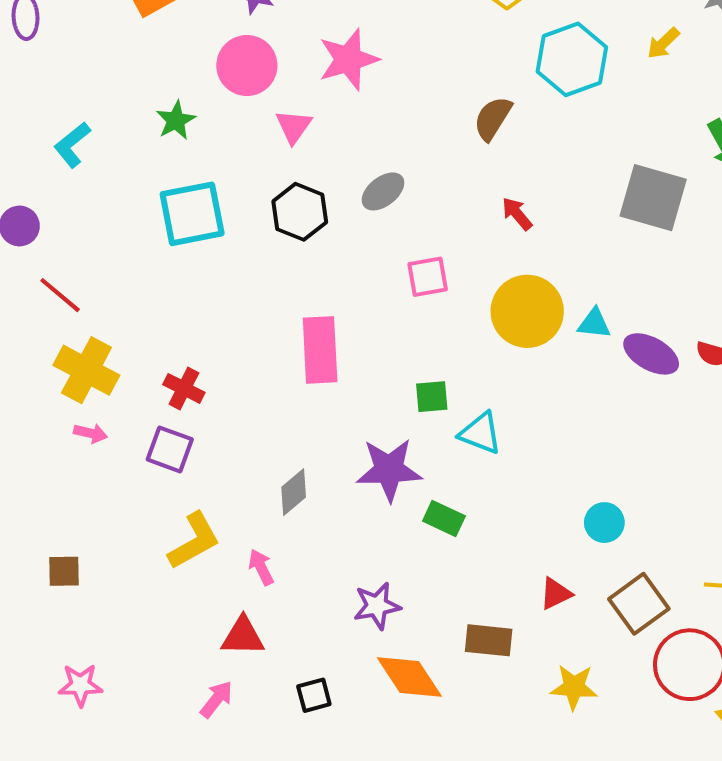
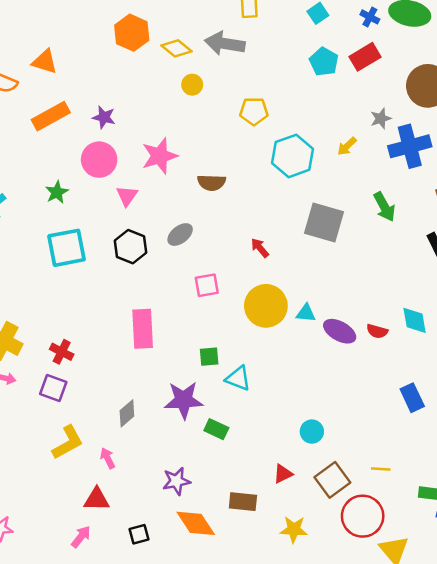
brown semicircle: (493, 118) -> (212, 183), moved, turned -120
gray square: (653, 198) -> (324, 222), moved

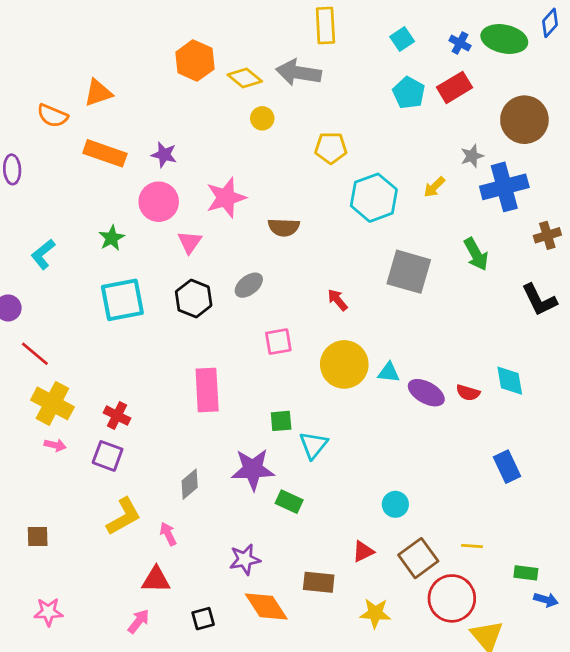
orange triangle: (45, 62) -> (98, 93), turned -36
orange rectangle: (51, 116) -> (105, 153), turned 48
cyan triangle: (238, 378) -> (313, 445), turned 48

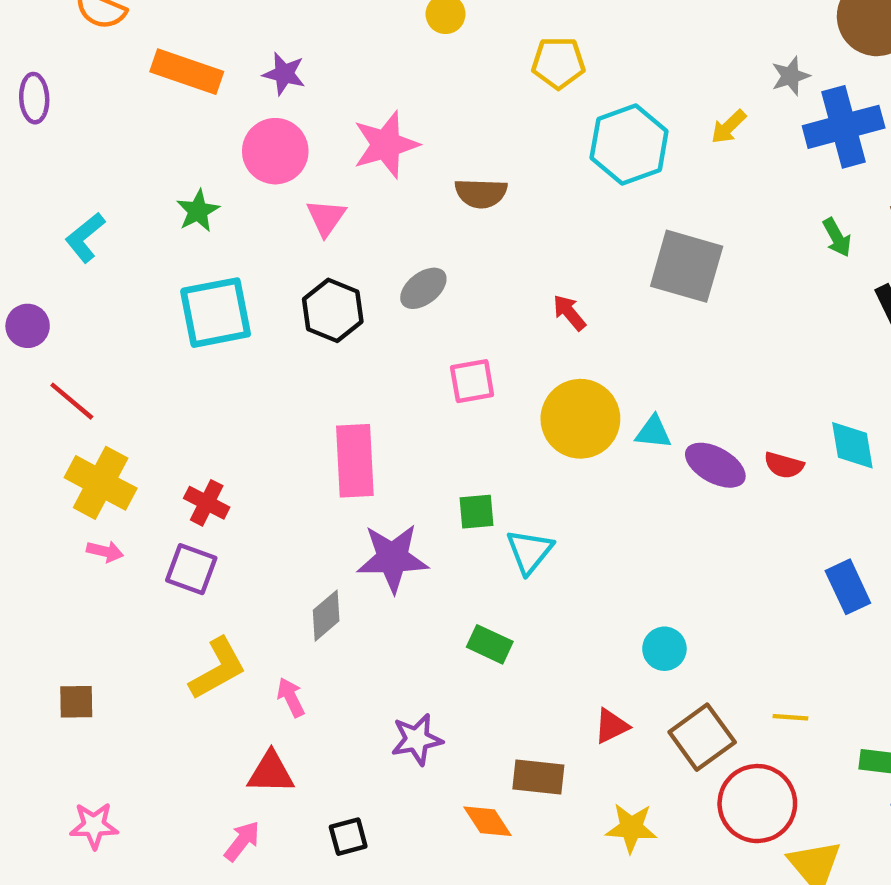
green arrow: (476, 254) -> (837, 237), moved, size x0.7
purple star: (253, 469) -> (392, 558), moved
orange diamond: (266, 606) -> (488, 821), moved, size x0.7

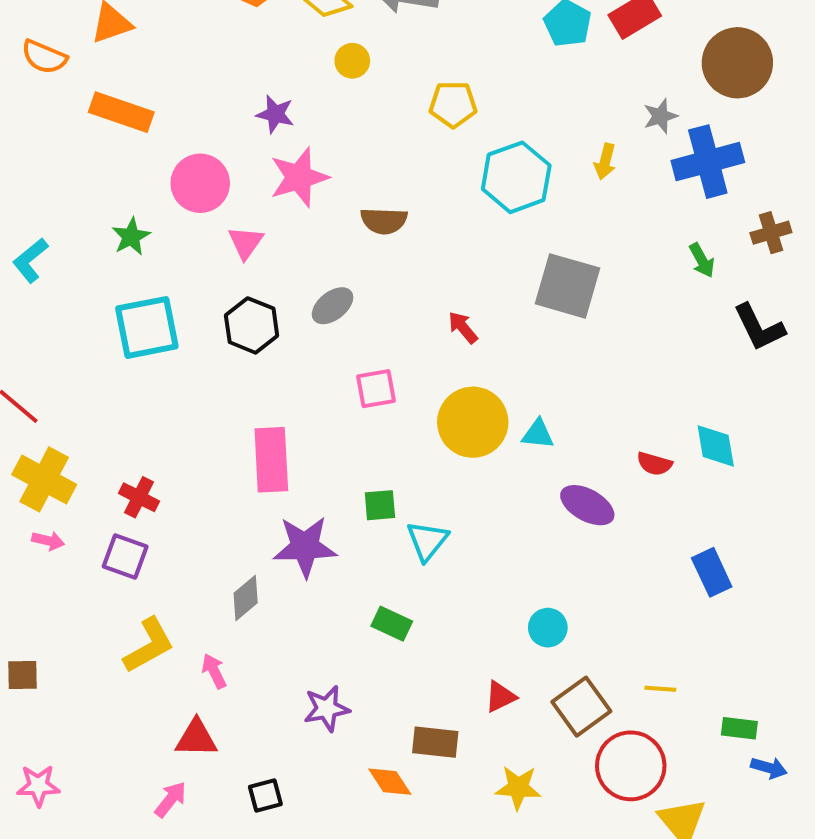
purple star: (284, 74) -> (275, 114), moved
yellow arrow: (729, 127) -> (605, 162), turned -32
purple ellipse: (715, 465) -> (587, 505), moved

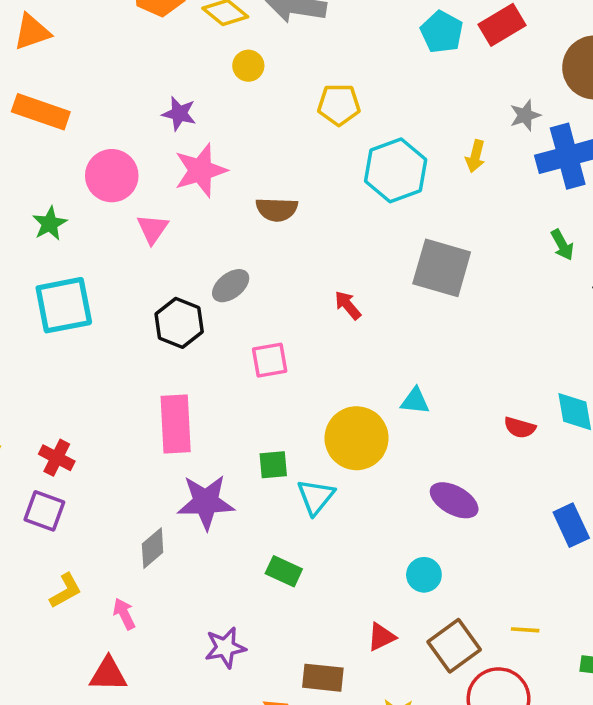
black hexagon: (252, 325) -> (179, 323), moved
yellow circle: (473, 422) -> (357, 438), moved
purple ellipse: (587, 505) -> (454, 500), moved
yellow L-shape: (149, 645) -> (66, 591), size x0.7

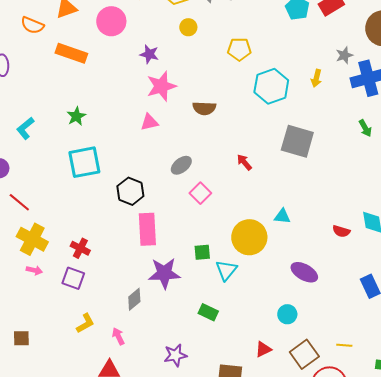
pink circle: (112, 176) -> (111, 21), moved
pink triangle: (153, 229) -> (149, 122), moved, turned 42
gray ellipse: (231, 286) -> (181, 165), moved
black hexagon: (179, 323) -> (130, 191), moved
pink square: (270, 360) -> (200, 193), turned -35

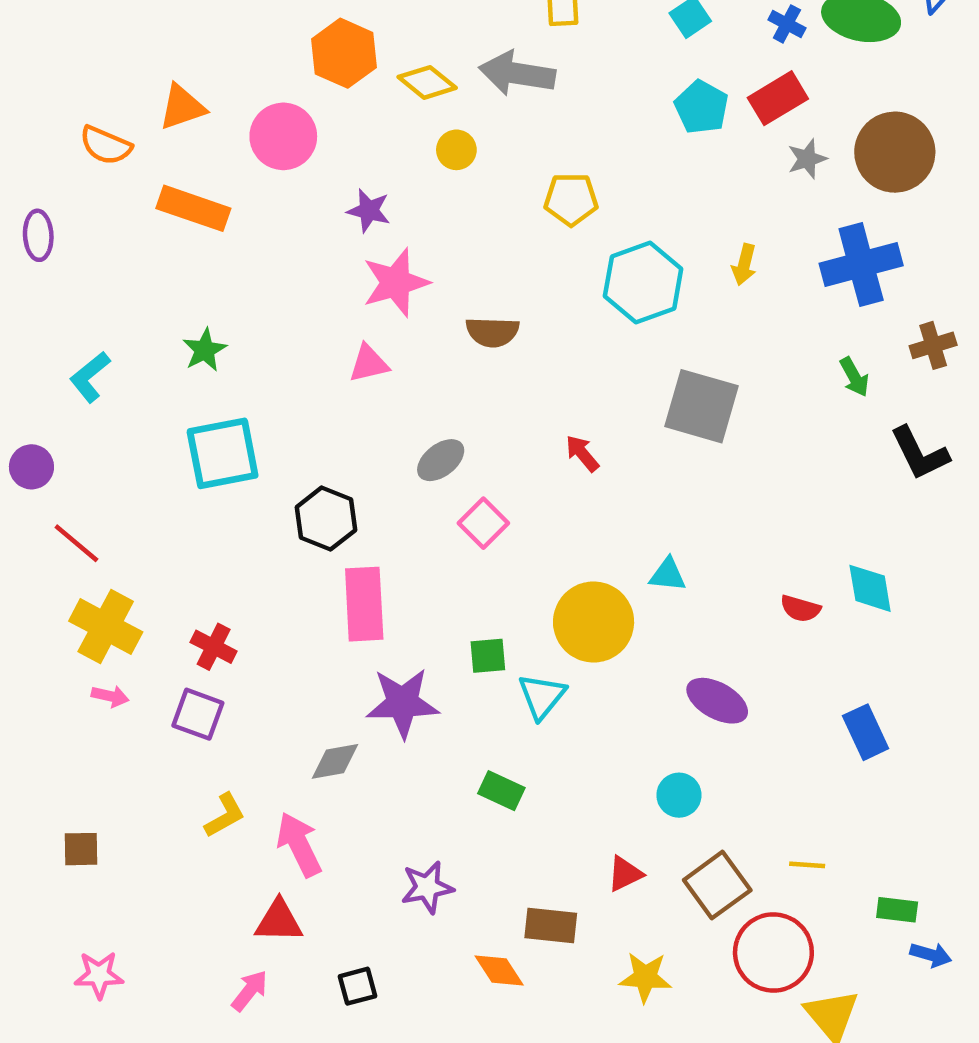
gray star: (344, 55) -> (807, 159), moved
gray diamond: (134, 299) -> (335, 761), turned 30
pink arrow: (118, 336) -> (299, 845), size x1.6

